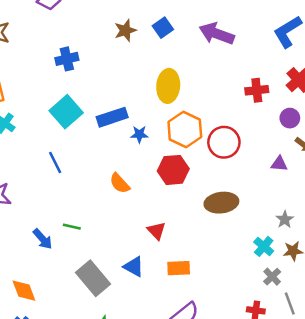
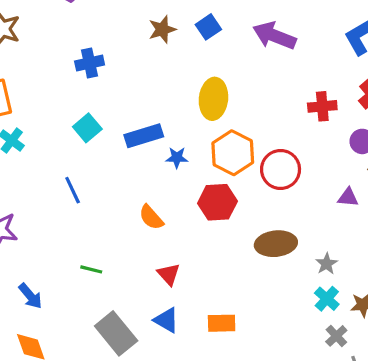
cyan square: (66, 112) -> (87, 128), size x0.7
gray star: (285, 219) -> (327, 264), moved
red triangle: (157, 231) -> (169, 274), moved
blue arrow: (43, 239) -> (30, 296), moved

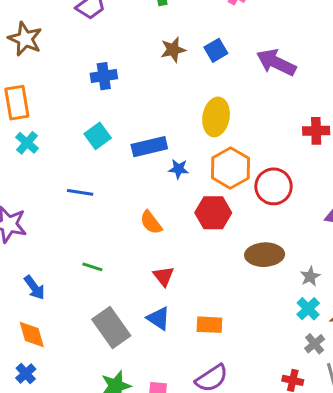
blue line: (73, 190) -> (80, 192), turned -60

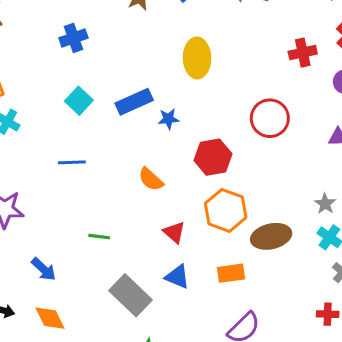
orange hexagon: (230, 168) -> (226, 210), moved
brown ellipse: (265, 255) -> (271, 236), moved

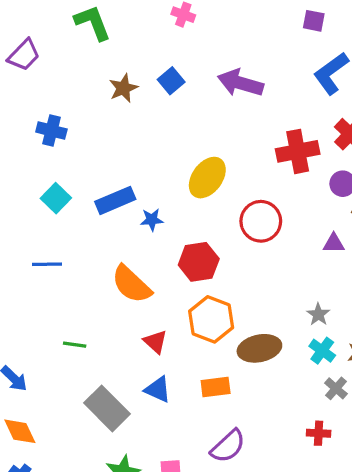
blue cross: (73, 38) -> (51, 131), turned 32
red cross: (303, 53) -> (298, 151), size x1.4
yellow ellipse: (197, 58) -> (207, 178), moved, turned 36
orange semicircle: (151, 179) -> (131, 284), size x1.5

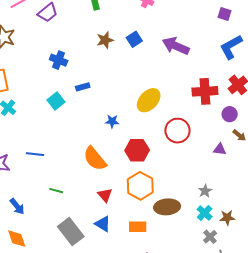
blue rectangle: (115, 200) -> (83, 87), moved, size x0.6
blue line: (47, 264) -> (35, 154), moved

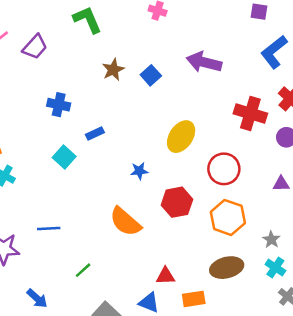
blue square: (134, 39) -> (151, 75), moved
red cross: (205, 91) -> (250, 114), turned 30
orange hexagon: (140, 186) -> (228, 217), moved
green line: (56, 191) -> (83, 270), turned -48
red triangle: (105, 195) -> (165, 276), moved, turned -42

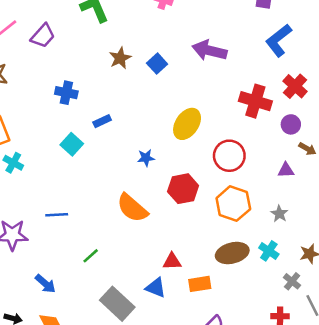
gray star: (271, 239) -> (279, 214), moved
cyan cross: (275, 267) -> (269, 251), moved

